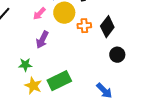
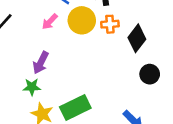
orange cross: (84, 26) -> (110, 24), moved
purple arrow: (42, 40) -> (41, 63), moved

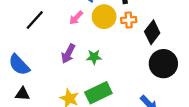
black circle: (150, 74) -> (163, 64), size x1.6
green star: (32, 87) -> (94, 57), moved

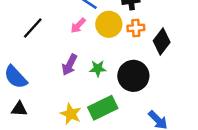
black circle: (163, 64) -> (133, 76), moved

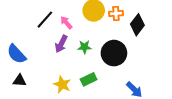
pink arrow: (78, 26) -> (66, 23), moved, turned 96
black line: (33, 28) -> (45, 20), moved
green rectangle: (103, 108) -> (89, 79), size x0.7

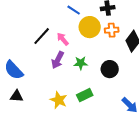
black circle: (114, 53) -> (110, 69), size x0.7

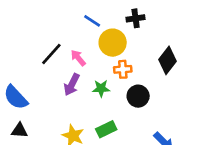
orange cross: (112, 30) -> (123, 69), moved

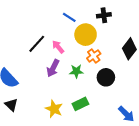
orange cross: (123, 69) -> (94, 56), turned -32
black triangle: (20, 131) -> (11, 105), turned 40

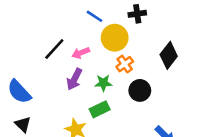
pink arrow: (58, 47) -> (81, 53), turned -72
green rectangle: (80, 104) -> (100, 109), moved

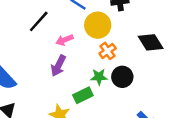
black line: (54, 49) -> (39, 21), moved
black diamond: (169, 55) -> (151, 42), turned -70
green star: (103, 83) -> (99, 77), moved

